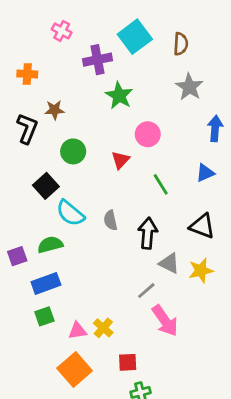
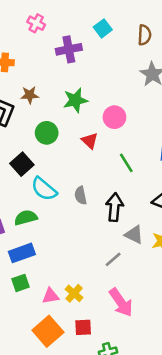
cyan square: (135, 37) -> (103, 28), size x0.6
green star: (119, 95) -> (75, 100), moved, turned 30
red triangle: (120, 160) -> (90, 141), turned -30
pink arrow: (165, 321) -> (121, 302), moved
red square: (128, 362) -> (83, 327), moved

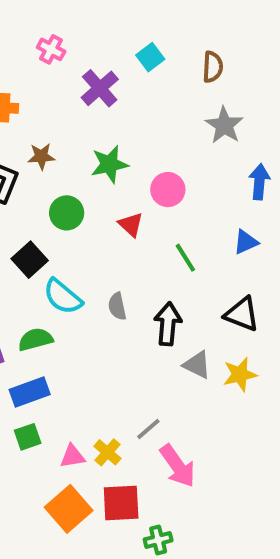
purple cross: (69, 49) -> (100, 88), turned -30
gray line: (113, 259) -> (148, 429), moved
red square: (83, 327) -> (121, 503), size x1.5

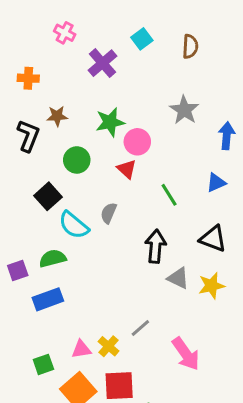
gray star: (224, 125) -> (184, 110), moved
pink circle: (168, 190) -> (137, 142), moved
gray semicircle: (117, 306) -> (109, 213), moved, turned 35
green square: (28, 437) -> (43, 364), moved
pink arrow: (178, 466) -> (186, 354), moved

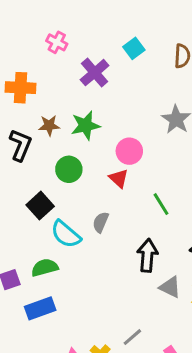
orange cross: (28, 78) -> (20, 88), size x1.4
green star: (110, 122) -> (85, 125), moved

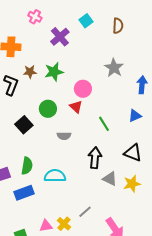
green circle: (69, 169) -> (48, 109), moved
gray semicircle: (101, 222) -> (64, 136), turned -112
cyan semicircle: (66, 234) -> (55, 176), moved, turned 140
green semicircle: (45, 268) -> (27, 166), turned 114

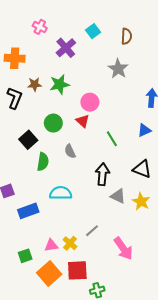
gray star: (114, 68) -> (118, 69), moved
gray semicircle: (64, 136) -> (70, 151), turned 64
green semicircle: (27, 166) -> (43, 162), moved
yellow star: (132, 184) -> (141, 201), turned -30

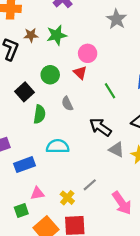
black arrow: (102, 174) -> (100, 127), turned -60
pink triangle: (51, 245) -> (37, 193), moved

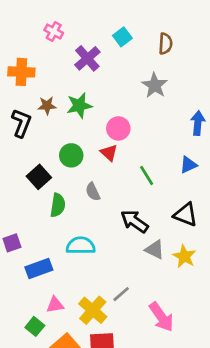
yellow cross: (67, 198) -> (93, 310), size x1.5
green square: (21, 211) -> (35, 326), turned -32

